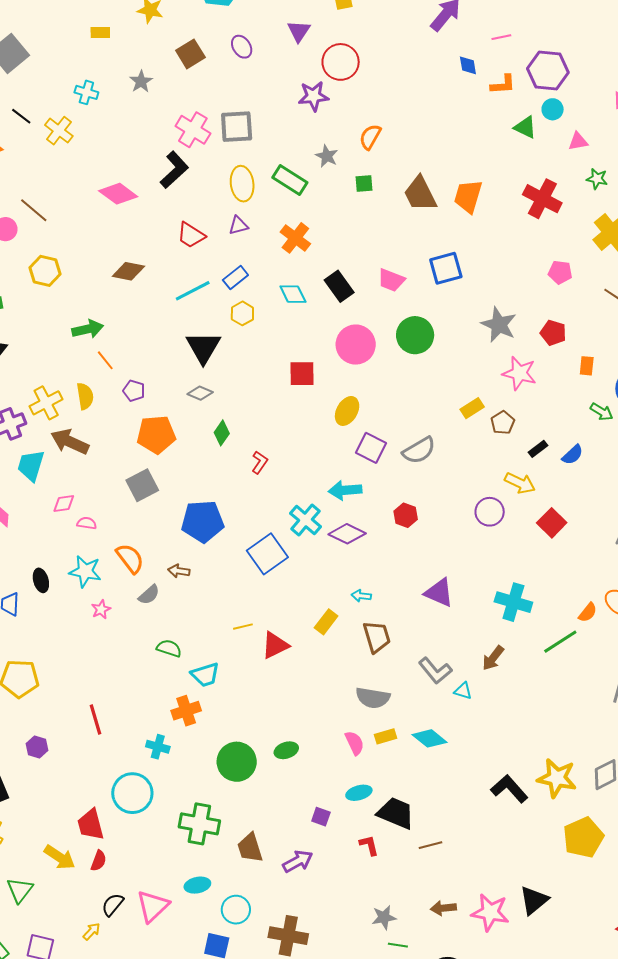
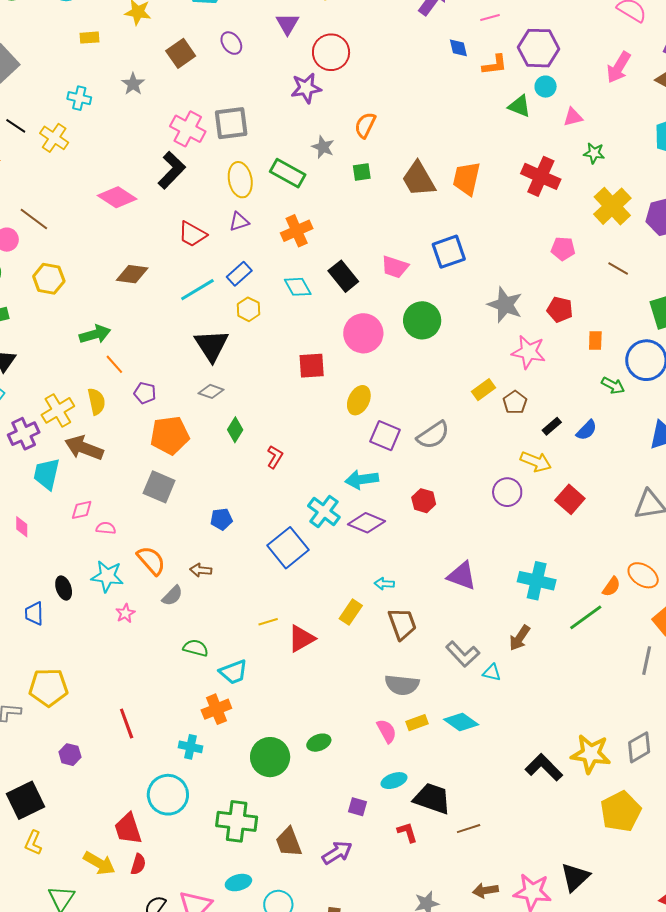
orange cross: (295, 238) -> (297, 231), turned 32
gray square: (142, 485) -> (159, 487), turned -36
blue pentagon: (203, 521) -> (221, 519), size x0.5

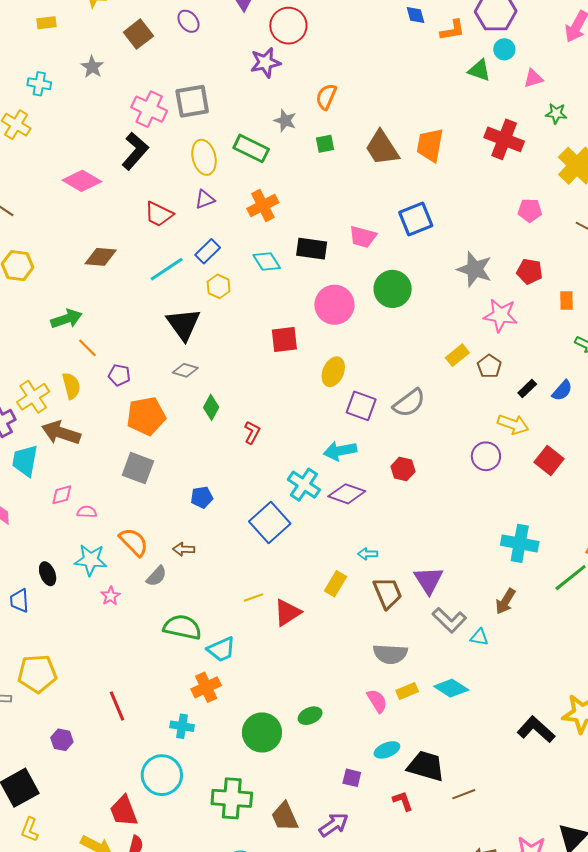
black rectangle: (343, 276) -> (312, 249), turned -40
purple triangle: (462, 576) -> (429, 580), moved, turned 40
green semicircle: (196, 648) -> (182, 627), size x1.5

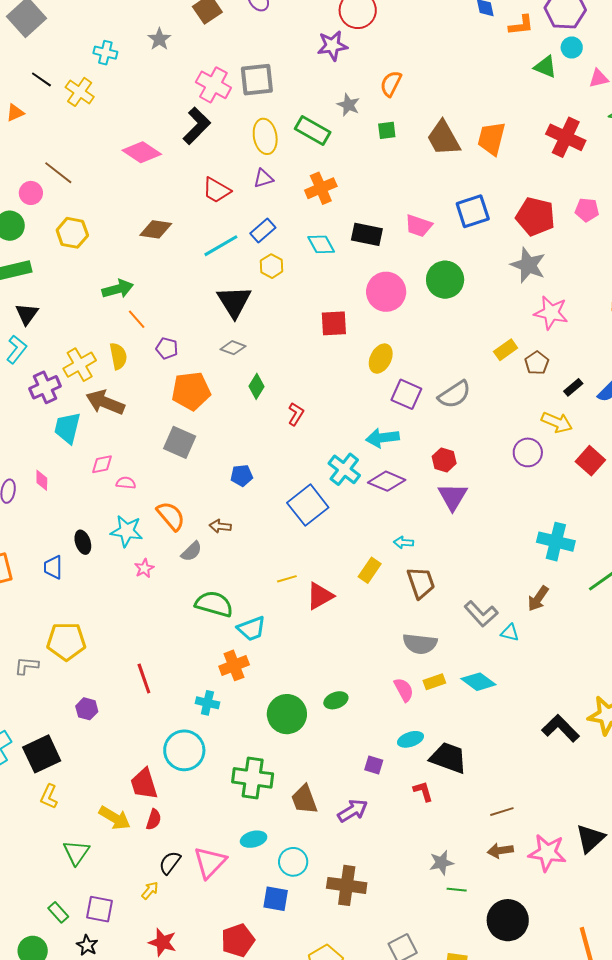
red pentagon: (530, 271) -> (535, 216), moved, size x1.5
purple triangle: (429, 580) -> (453, 497), moved
brown line: (464, 794) -> (502, 812), moved

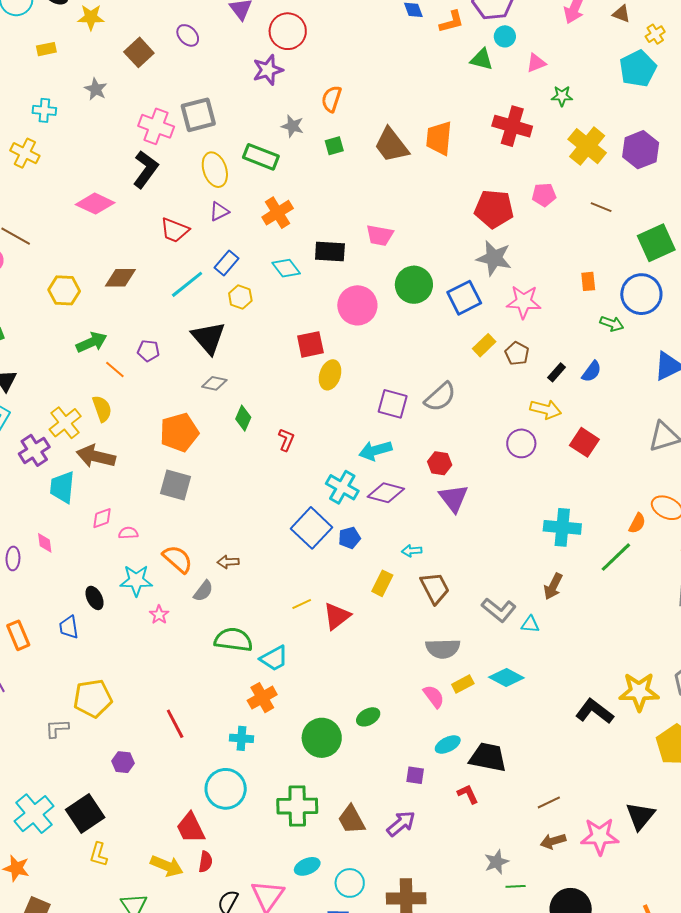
blue square: (473, 211) -> (464, 298), moved
yellow hexagon: (72, 233) -> (64, 290), moved
purple pentagon: (167, 348) -> (148, 351), moved
yellow ellipse: (381, 359) -> (330, 375), moved
blue pentagon: (242, 476) -> (349, 538), moved

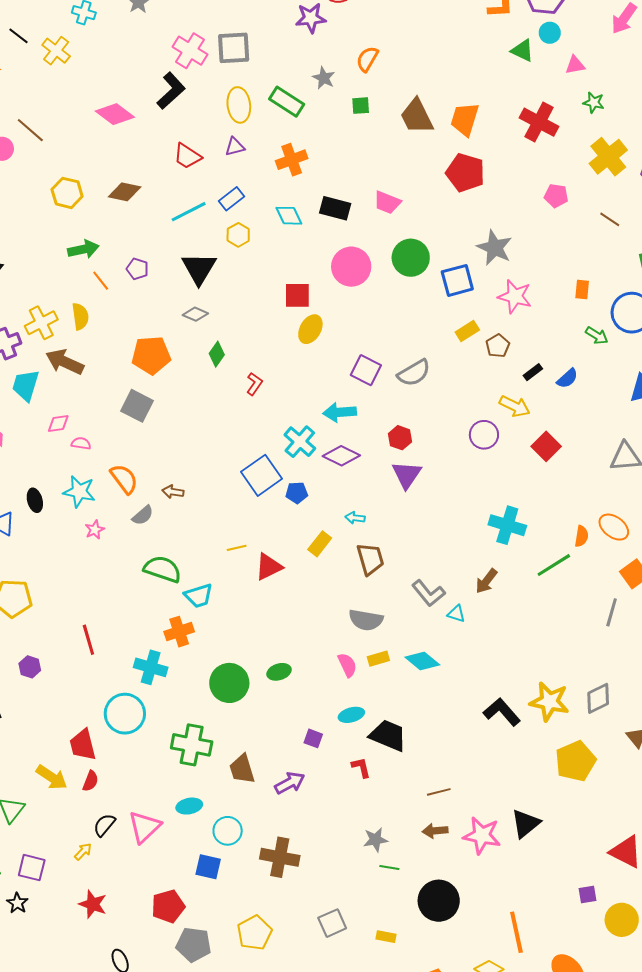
red pentagon: (494, 209) -> (465, 173), moved
orange semicircle: (637, 523) -> (581, 536), turned -30
cyan cross: (242, 738) -> (151, 667), size x1.4

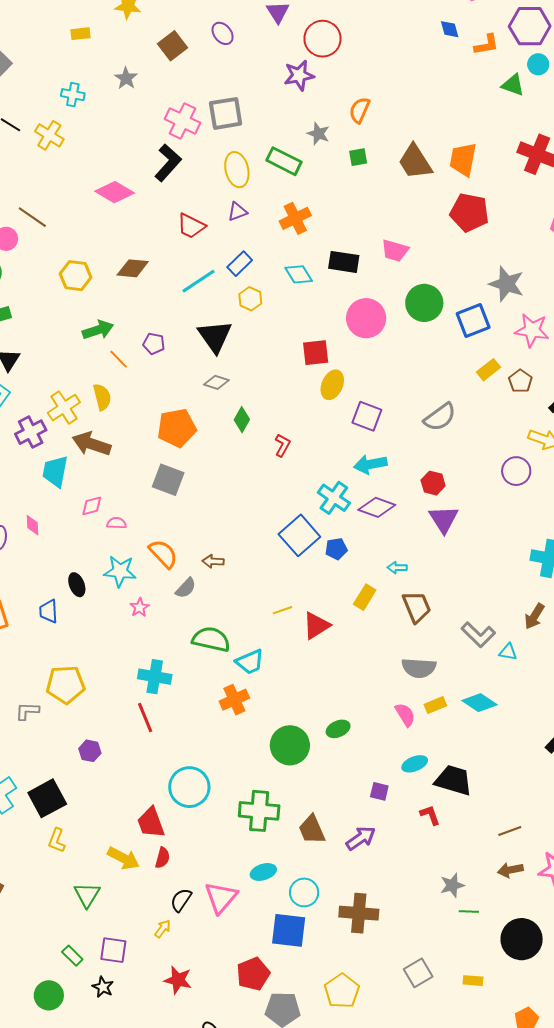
purple square: (366, 370) -> (367, 416), moved
cyan cross: (151, 667) -> (155, 677), moved
blue square: (208, 867) -> (289, 930), size x1.4

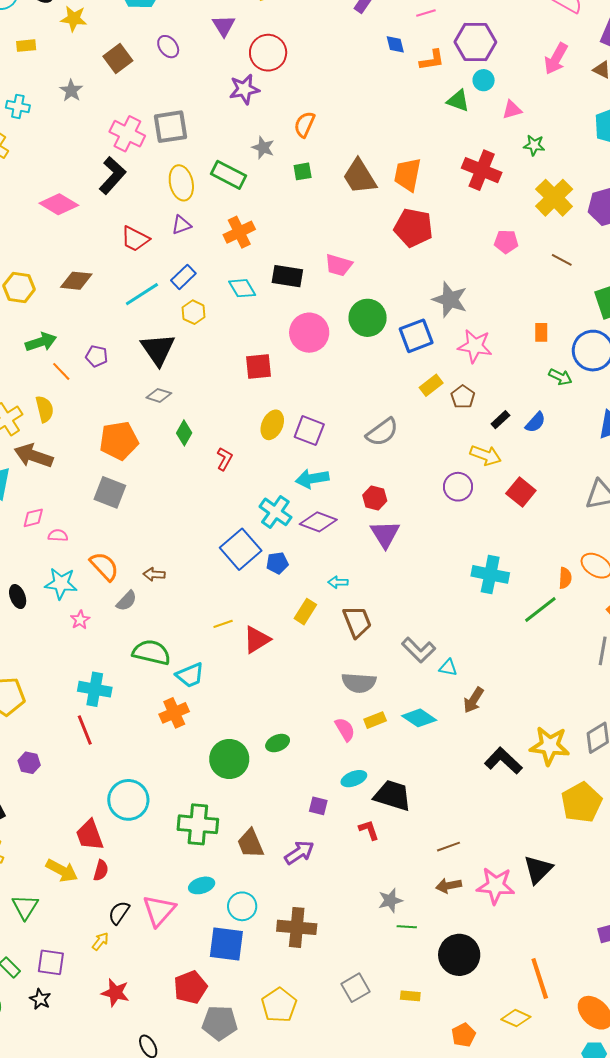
yellow ellipse: (332, 385) -> (272, 425), moved
brown arrow: (534, 616) -> (474, 700), moved

